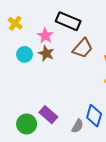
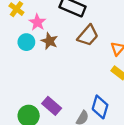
pink star: (45, 36) -> (37, 22), moved

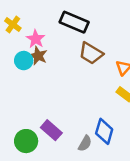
brown trapezoid: (88, 35) -> (91, 53), turned 80
brown star: (49, 41) -> (38, 56), moved

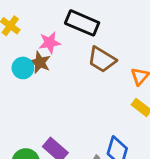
pink star: (36, 39) -> (50, 43), moved, turned 30

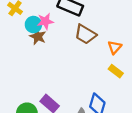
cyan circle: (23, 68) -> (33, 25), moved

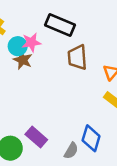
brown trapezoid: (85, 34) -> (77, 57), turned 55

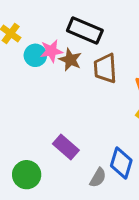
brown star: (23, 60) -> (70, 60), moved
purple rectangle: (36, 137) -> (66, 147), moved

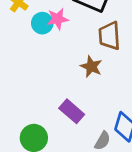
brown star: (70, 60) -> (91, 67), moved

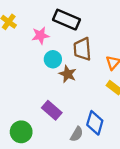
cyan circle: (42, 23) -> (53, 59), moved

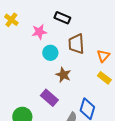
black rectangle: (67, 20) -> (62, 18), size x0.7
brown star: (68, 74) -> (63, 75), moved

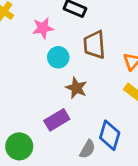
purple rectangle: (49, 98) -> (57, 120), turned -72

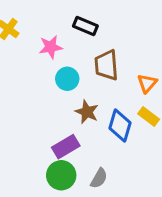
blue diamond: (110, 135) -> (120, 126), moved
green circle: (19, 146) -> (61, 175), moved

